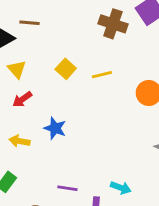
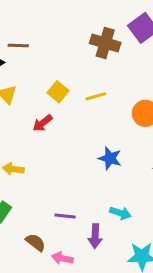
red arrow: (22, 99) -> (43, 123), moved
blue star: (55, 128) -> (110, 158), moved

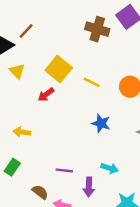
brown line: (18, 45) -> (26, 31), turned -49
yellow square: (58, 92) -> (59, 69), size x1.5
yellow line: (96, 96) -> (92, 82), moved, turned 42

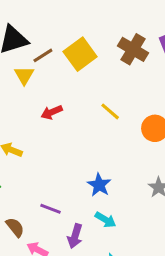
brown line: (26, 31) -> (43, 55), moved
yellow square: (59, 69) -> (80, 54), moved
blue star: (101, 123) -> (99, 185), moved

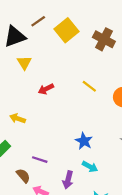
yellow square: (80, 54) -> (67, 30), moved
brown line: (43, 55) -> (38, 21), moved
purple line: (50, 209) -> (40, 160), moved

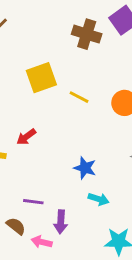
yellow square: (67, 30) -> (41, 78), moved, turned 30
red arrow: (46, 89) -> (26, 137), moved
purple arrow: (68, 180) -> (61, 222), moved

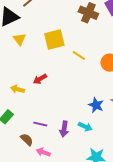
blue star: (85, 168) -> (96, 105), moved
purple arrow: (61, 222) -> (64, 129), moved

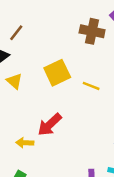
red arrow: (40, 79) -> (50, 125), size x1.5

